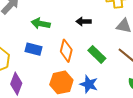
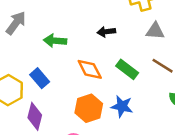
blue rectangle: (34, 49) -> (40, 78), moved, turned 42
orange diamond: (66, 51) -> (90, 69), turned -35

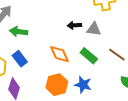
gray triangle: (155, 31) -> (94, 29), moved
green arrow: (55, 41) -> (19, 32), moved

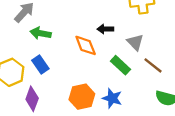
gray triangle: (94, 29) -> (135, 42), moved, turned 35
orange diamond: (59, 54) -> (86, 45), moved

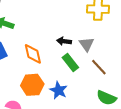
black arrow: (105, 29) -> (64, 41), moved
orange diamond: (86, 45) -> (33, 54), moved

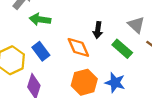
black arrow: (64, 41) -> (98, 30), moved, turned -80

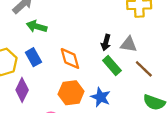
gray triangle: (136, 25) -> (129, 44), turned -42
black arrow: (98, 30) -> (106, 42), moved

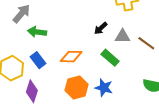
black arrow: (106, 42) -> (101, 28), moved, turned 40
orange diamond: (70, 58) -> (71, 57), turned -65
brown line: (144, 69) -> (146, 43), moved

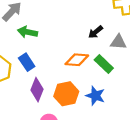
orange diamond: (71, 57) -> (77, 60), moved
purple diamond: (32, 91) -> (37, 90), moved

